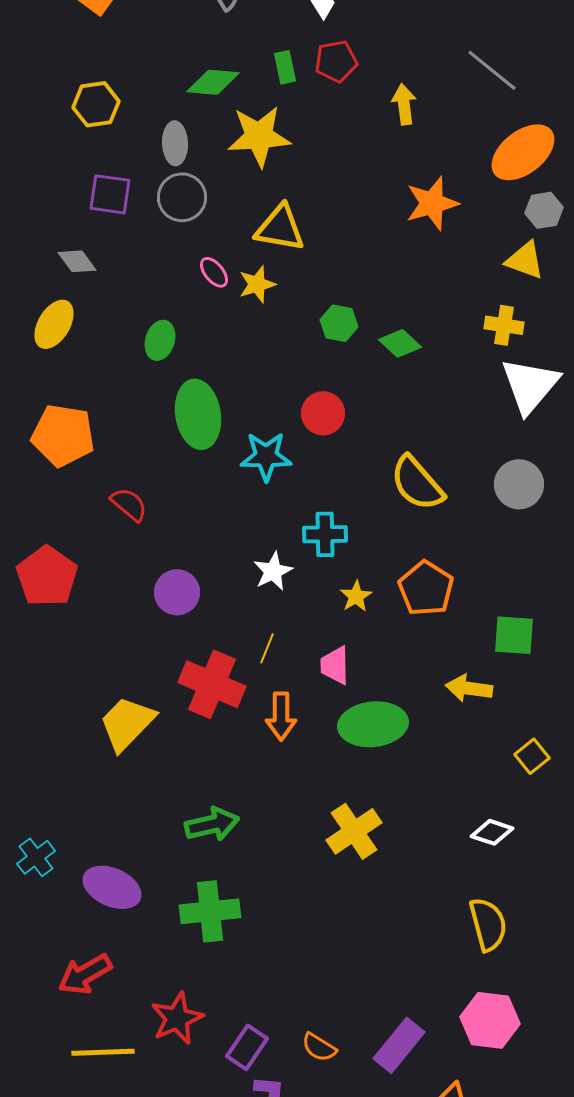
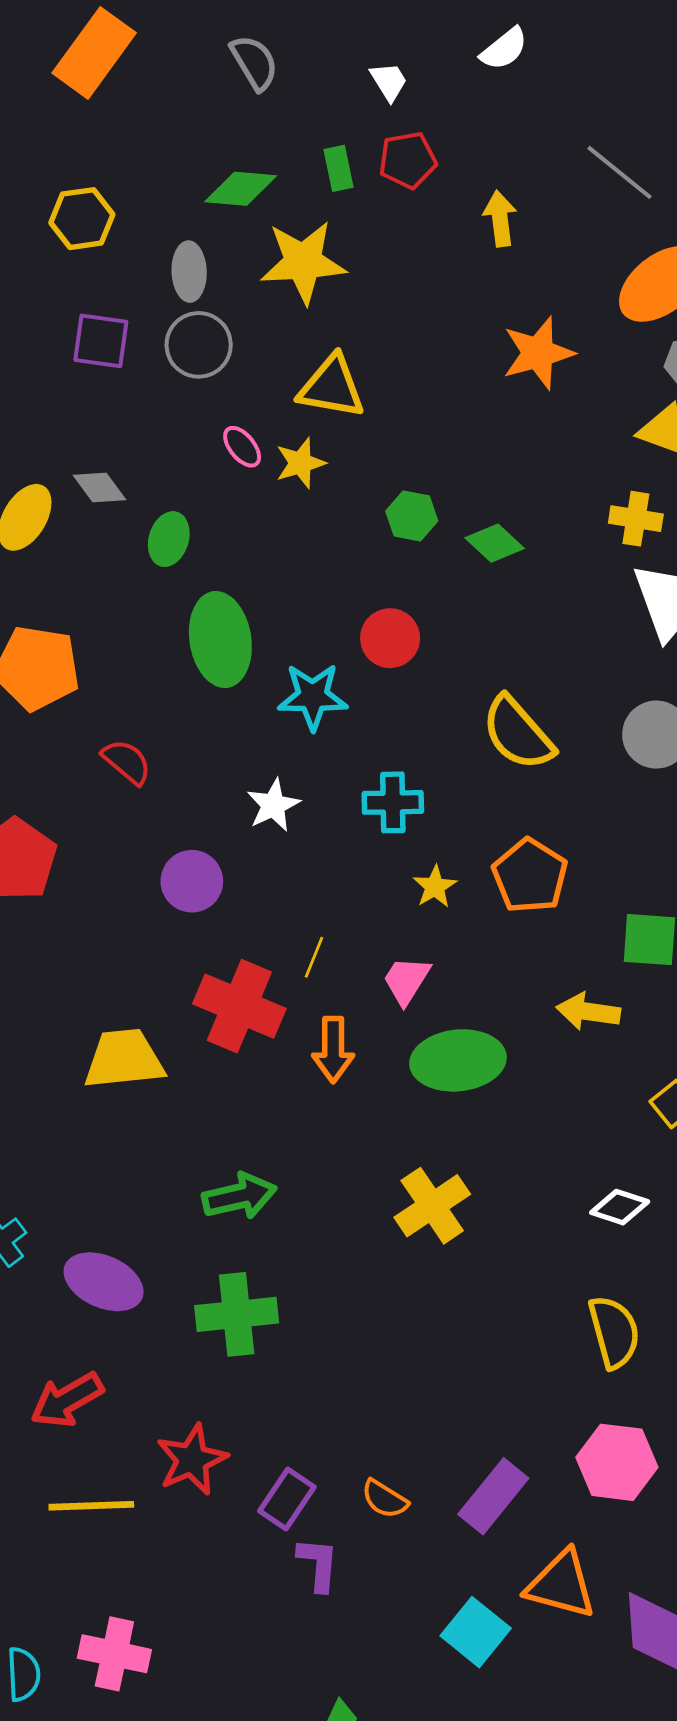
gray diamond: (77, 261) -> (100, 487), moved
white star: (273, 571) -> (273, 805), moved
pink trapezoid: (335, 665) -> (406, 980), turned 33
yellow trapezoid: (127, 723) -> (124, 1059), turned 40

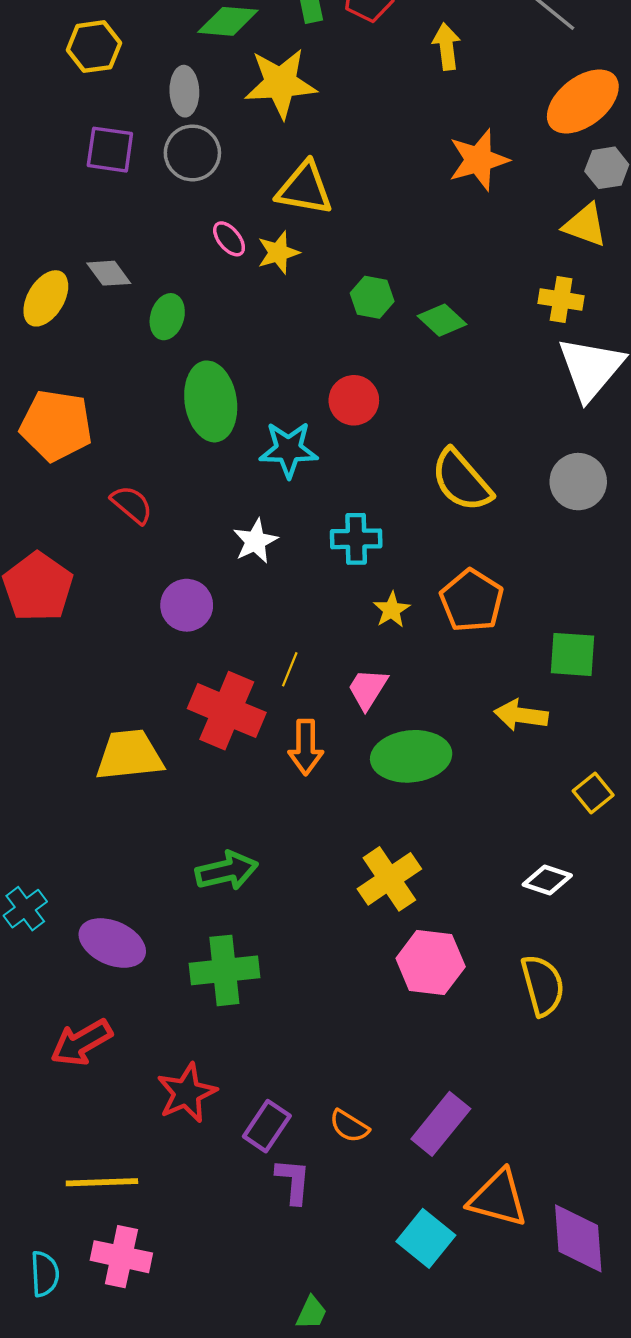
pink hexagon: (617, 1462) -> (431, 962), moved
yellow line: (91, 1506) -> (102, 1182), moved

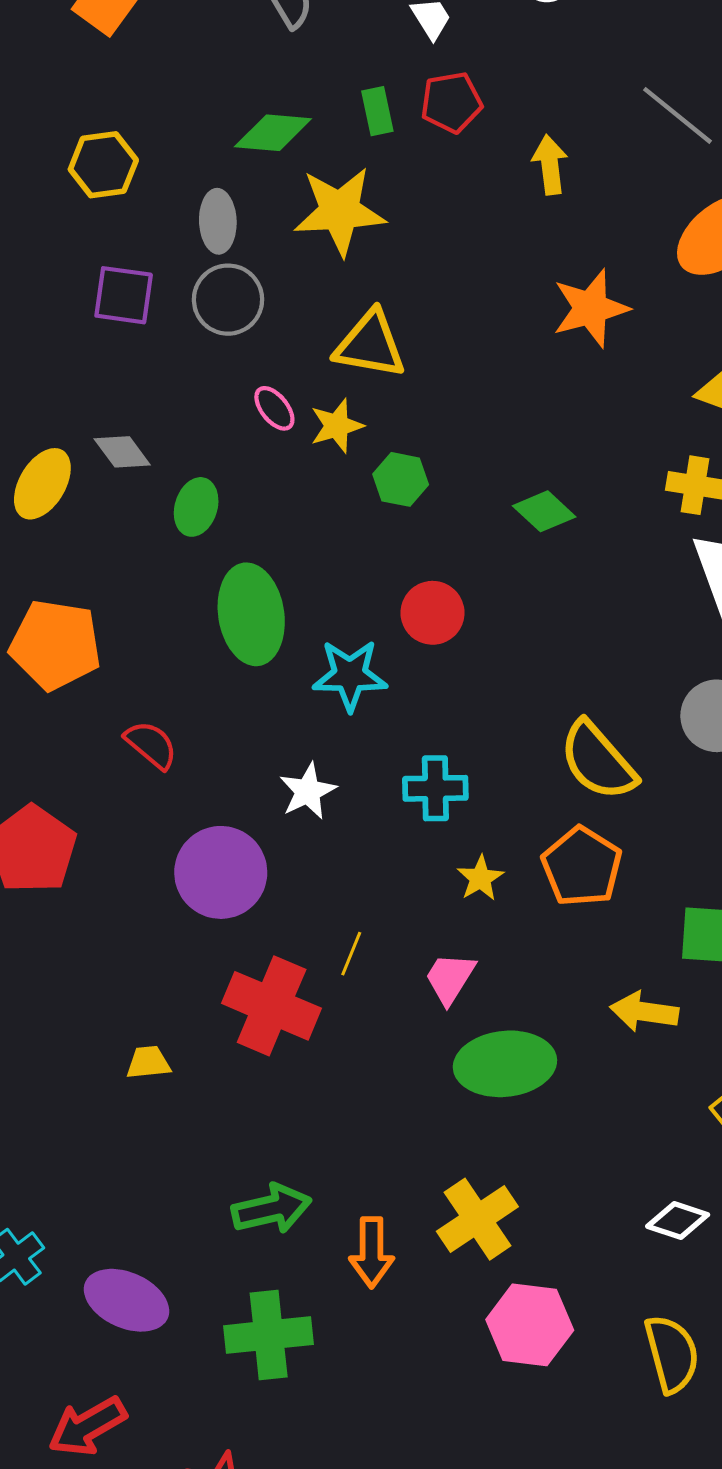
green hexagon: (372, 297) -> (401, 479), moved
yellow semicircle: (461, 480) -> (598, 761), moved
purple circle: (187, 605) -> (221, 872), size x1.4
orange arrow: (306, 747) -> (372, 1252), moved
yellow trapezoid: (129, 755) -> (148, 1062), size x0.5

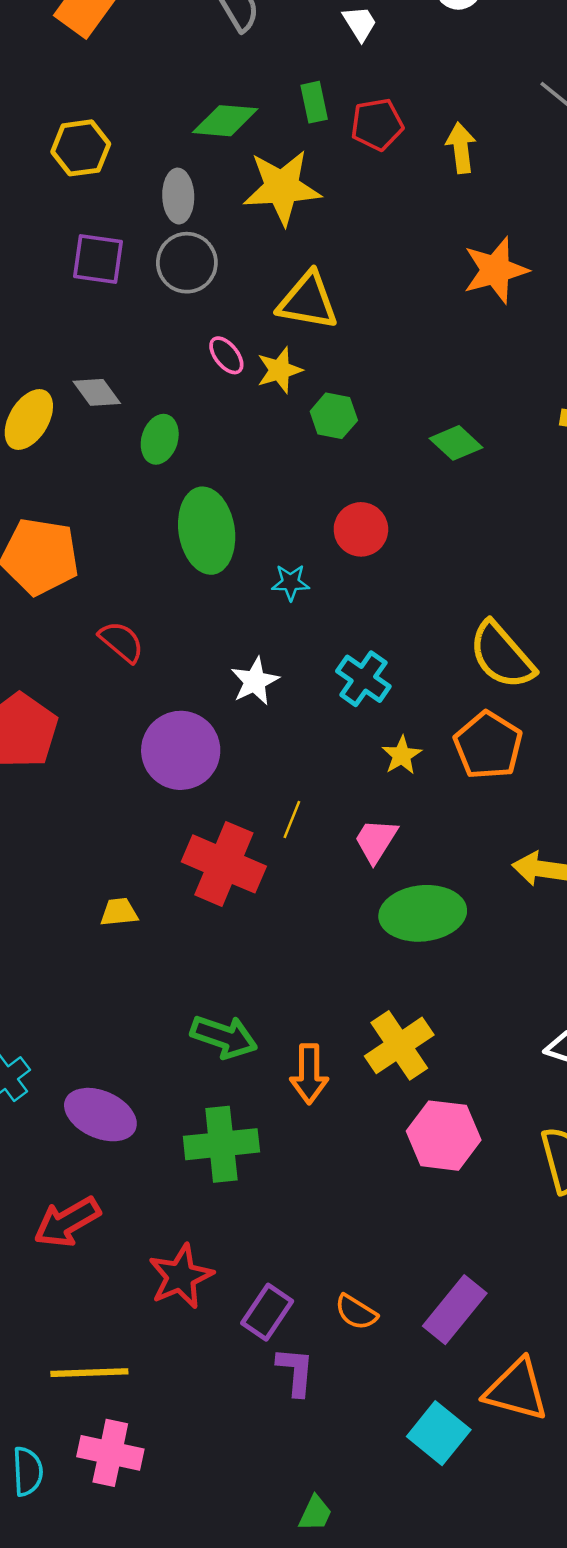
red pentagon: (451, 102) -> (377, 124), moved
cyan star: (350, 675) -> (291, 582), size x0.6
cyan cross: (435, 788) -> (363, 679), turned 36
green arrow: (272, 1209) -> (224, 1037), turned 32

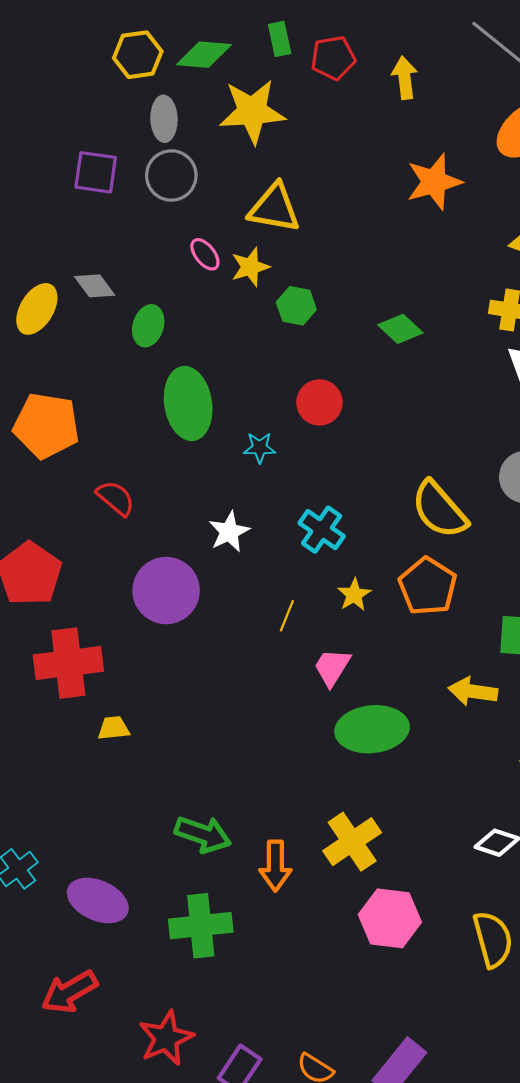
yellow hexagon: (81, 148) -> (138, 55), moved
yellow line: (292, 820) -> (287, 616), moved
red cross: (224, 864) -> (68, 663), moved, turned -30

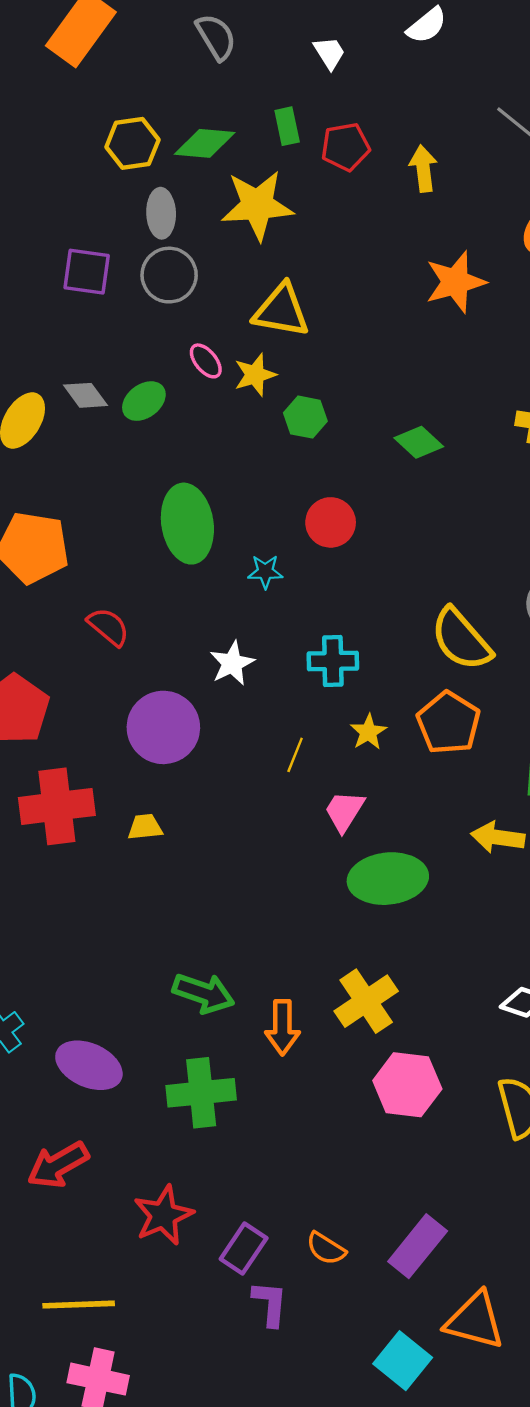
green ellipse: (148, 326) -> (144, 401), moved, turned 36
cyan cross: (322, 530) -> (333, 661), turned -36
yellow trapezoid: (114, 728) -> (145, 827), moved

